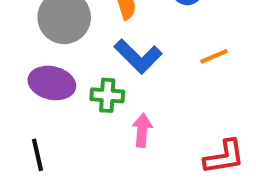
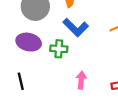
pink arrow: (142, 130) -> (81, 80), moved

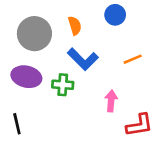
pink arrow: (81, 80) -> (111, 101), moved

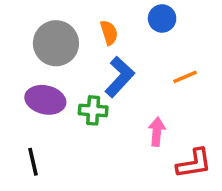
blue L-shape: (83, 59) -> (120, 77), turned -92

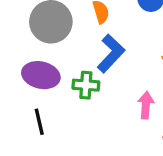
black line: (33, 162) -> (39, 122), moved

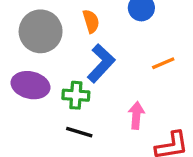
black line: (39, 122) -> (79, 132), moved, turned -60

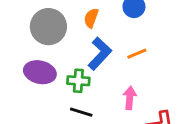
orange semicircle: (91, 21) -> (91, 18), turned -144
orange line: (163, 63) -> (137, 54), moved

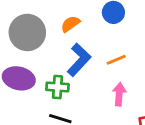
orange semicircle: (91, 18) -> (70, 24), turned 36
pink arrow: (130, 98) -> (119, 94), moved

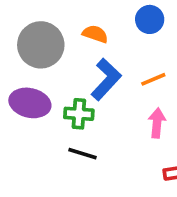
orange semicircle: (70, 24) -> (95, 34), turned 54

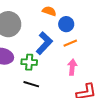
blue circle: (150, 19) -> (66, 24), moved
orange semicircle: (95, 34) -> (49, 11), moved

